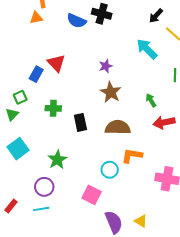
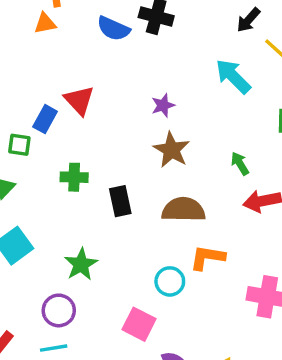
green square: (20, 97) -> (19, 145), moved, turned 32

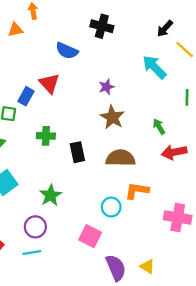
orange triangle: (45, 23) -> (16, 30), moved
blue semicircle: (113, 29) -> (67, 51), moved

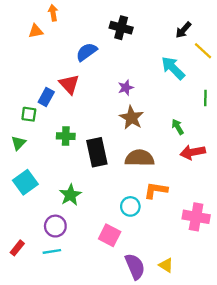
blue semicircle: (67, 51) -> (87, 52), turned 120
black rectangle: (77, 152) -> (97, 152), size x1.4

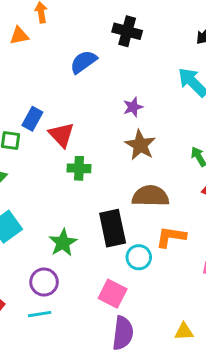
red triangle: (69, 84) -> (62, 135), moved
green cross: (66, 136) -> (79, 168), moved
black rectangle: (97, 152) -> (113, 228), moved
yellow triangle: (166, 265) -> (184, 332), turned -35
purple semicircle: (135, 266) -> (123, 333), moved, turned 30

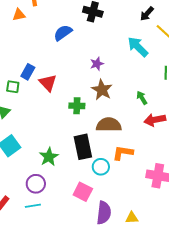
green cross: (79, 168) -> (77, 106), moved
purple semicircle: (123, 333) -> (104, 213), moved

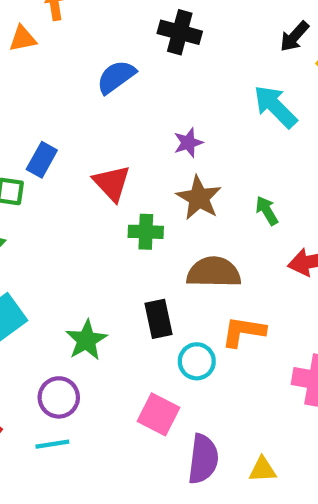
red triangle: (48, 83) -> (112, 183), moved
green arrow: (142, 98) -> (267, 211), moved
black rectangle: (83, 147) -> (159, 319), size x0.7

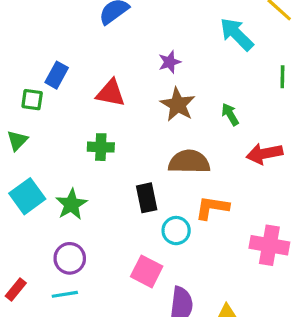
red triangle: (112, 183) -> (111, 93), turned -36
green cross: (146, 232) -> (101, 147), moved
green star: (86, 340) -> (71, 204), moved

